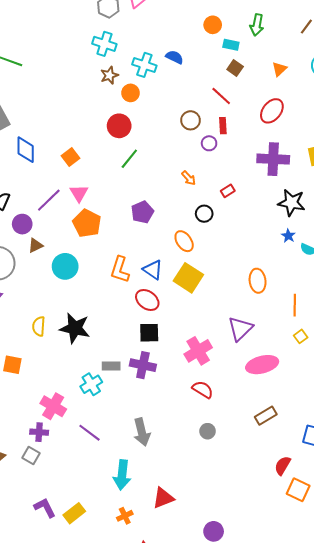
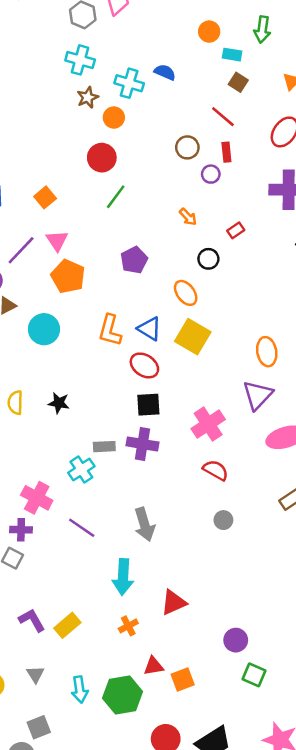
orange ellipse: (258, 281) -> (267, 352), moved
black star: (75, 328) -> (59, 403), size x0.6

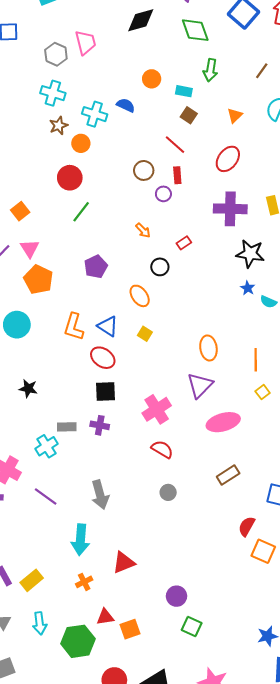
orange circle: (209, 32) -> (152, 79), moved
yellow square: (193, 337) -> (145, 334), size x0.5
purple cross: (142, 444) -> (100, 425), size x0.7
cyan arrow: (80, 689) -> (40, 623), moved

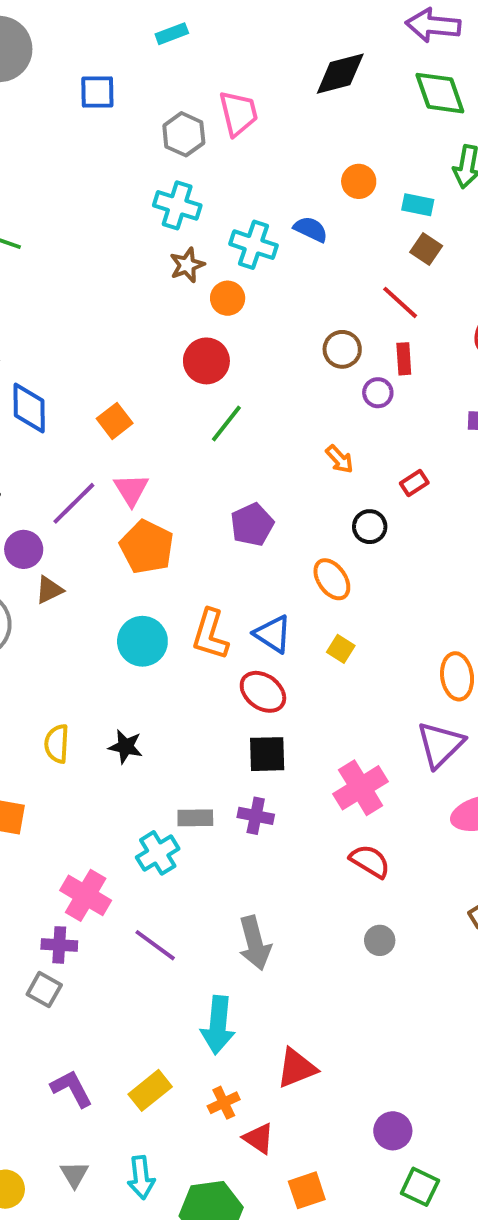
cyan circle: (17, 325) -> (142, 641), moved
yellow rectangle: (32, 580) -> (150, 1090), moved
red triangle: (105, 617) -> (259, 1138), moved, turned 42

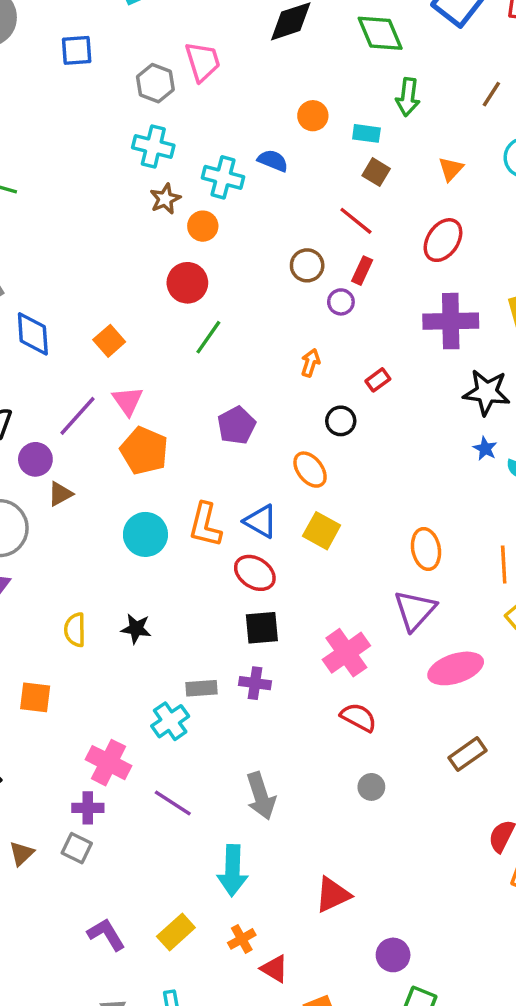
red rectangle: (404, 359) -> (362, 271), turned 32
orange arrow: (339, 459) -> (310, 363), turned -116
yellow square: (341, 649) -> (322, 531), size x1.5
red triangle: (297, 1068) -> (333, 895), moved

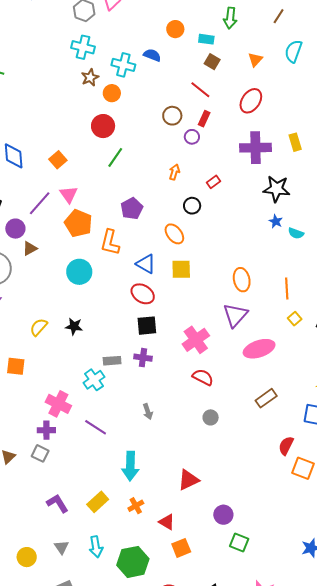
orange L-shape: (205, 525) -> (110, 242), moved
yellow square: (322, 531) -> (181, 269), turned -30
yellow semicircle: (75, 630) -> (39, 327), turned 42
gray arrow: (261, 796) -> (148, 412), moved, size x0.6
red triangle: (275, 969) -> (167, 522), moved

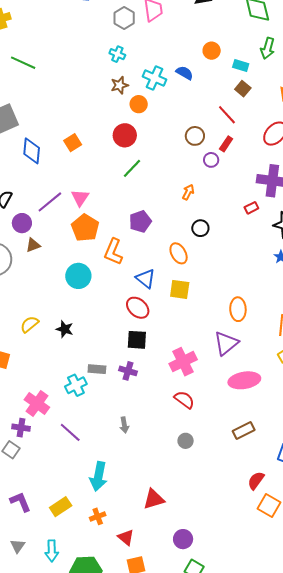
cyan cross: (83, 47) -> (117, 54), size x0.7
orange square: (58, 160) -> (73, 143), moved
red rectangle: (213, 182) -> (251, 208), moved

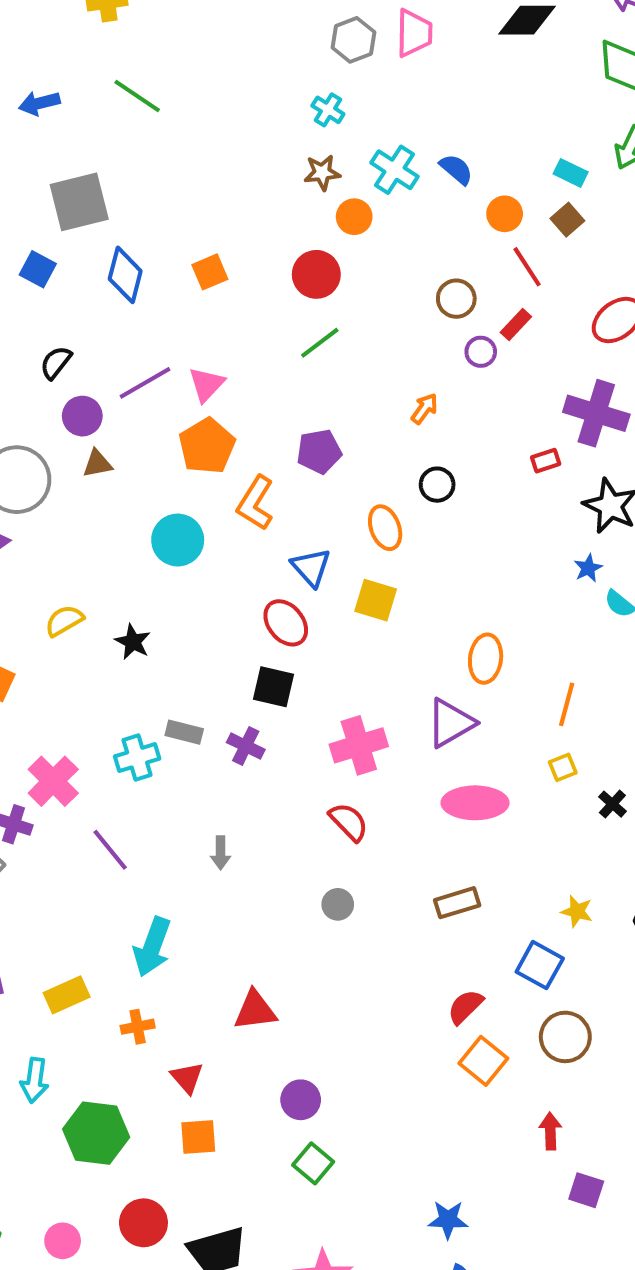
orange circle: (212, 51) -> (505, 214), moved

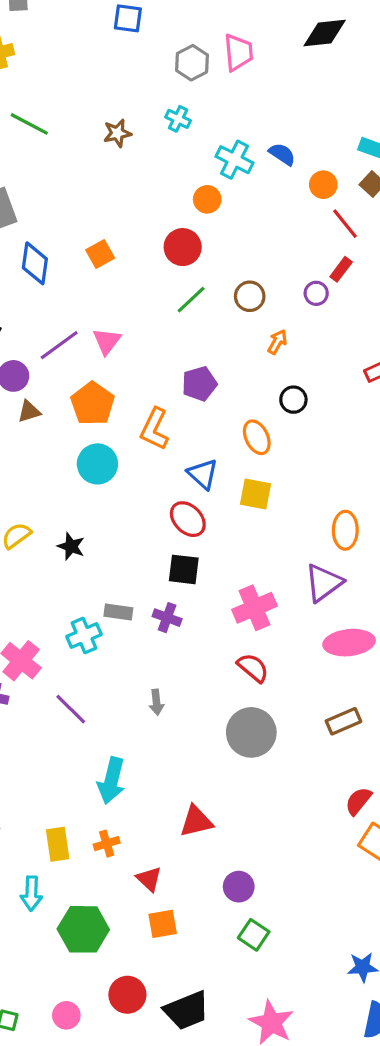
brown star: (322, 173) -> (117, 133), moved
brown circle: (456, 299) -> (250, 296), moved
orange pentagon: (207, 446) -> (93, 404), moved
gray circle: (338, 904) -> (251, 732), size x2.0
yellow rectangle: (67, 995) -> (58, 844), moved, turned -68

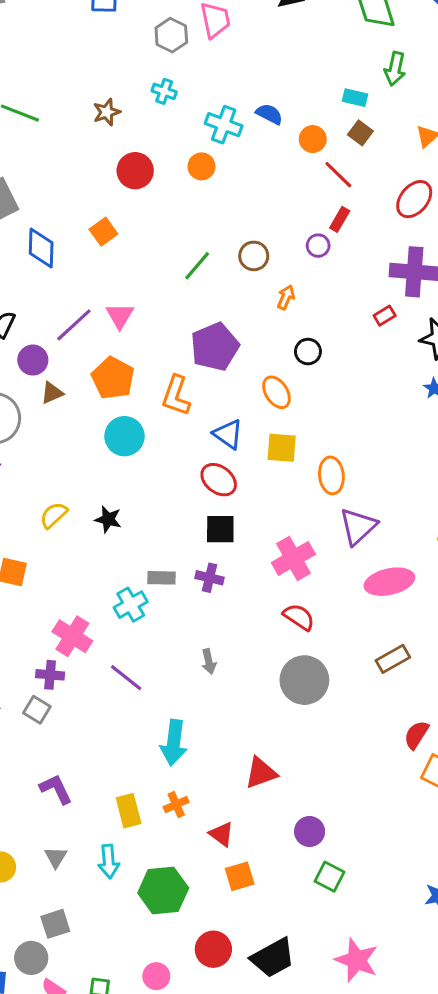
red circle: (183, 247) -> (135, 171), moved
purple pentagon: (199, 384) -> (215, 347), size x1.4
orange ellipse: (345, 530) -> (331, 475), moved

